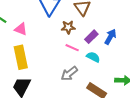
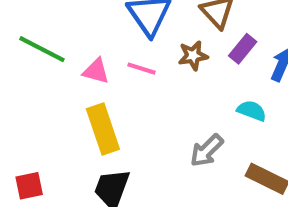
purple rectangle: (91, 37) -> (243, 49), moved
pink line: (72, 48) -> (141, 69), moved

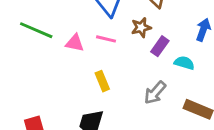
purple rectangle: (243, 49) -> (160, 46), moved
yellow rectangle: (103, 129) -> (102, 81), moved, size x0.6

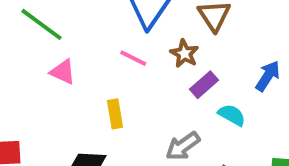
brown star: (141, 27) -> (184, 54), turned 30
pink triangle: (75, 43) -> (63, 72), moved

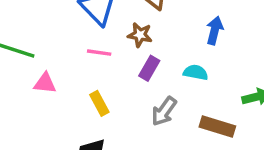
purple rectangle: (204, 85) -> (149, 68), moved

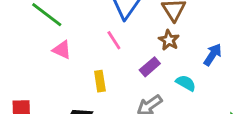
brown star: (140, 35) -> (169, 40), moved
pink line: (99, 53) -> (114, 40), turned 30

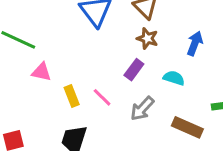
pink line: (114, 40) -> (102, 97), moved
yellow rectangle: (100, 81) -> (72, 96), moved

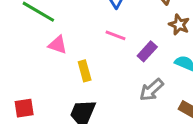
brown star: (147, 38) -> (179, 25), moved
pink line: (102, 97) -> (115, 35), moved, turned -30

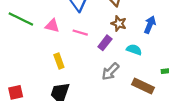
brown star: (179, 25) -> (119, 23), moved
pink triangle: (58, 45) -> (52, 26), moved

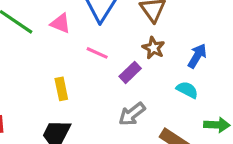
pink triangle: (52, 26) -> (60, 23), moved
cyan semicircle: (134, 50) -> (187, 90), moved

